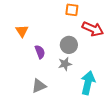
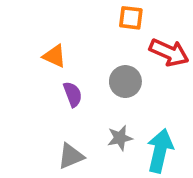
orange triangle: (22, 31) -> (54, 56), moved, turned -32
gray star: (65, 64) -> (120, 138), moved

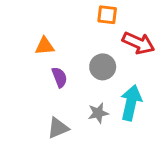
orange triangle: (54, 56) -> (45, 46), turned -30
cyan arrow: (160, 151) -> (131, 103), moved

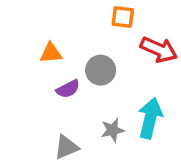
gray circle: (103, 67) -> (101, 70), moved
purple semicircle: (59, 77) -> (68, 89), turned 84

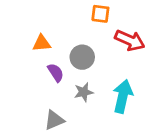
purple semicircle: (68, 89) -> (56, 73), turned -96
gray star: (113, 130) -> (84, 92), moved

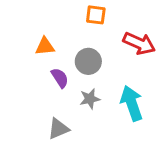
orange square: (100, 14) -> (96, 15), moved
cyan arrow: (123, 96) -> (132, 103), turned -32

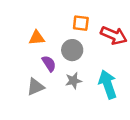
orange square: (96, 15) -> (81, 23), moved
gray triangle: (58, 129) -> (35, 87), moved

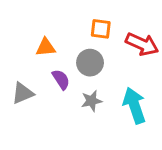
gray triangle: (35, 87) -> (23, 93), moved

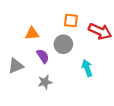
gray star: (92, 101) -> (45, 82), moved
cyan arrow: (134, 105) -> (87, 68), moved, size x0.7

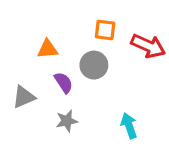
cyan arrow: (87, 68) -> (129, 126), moved

